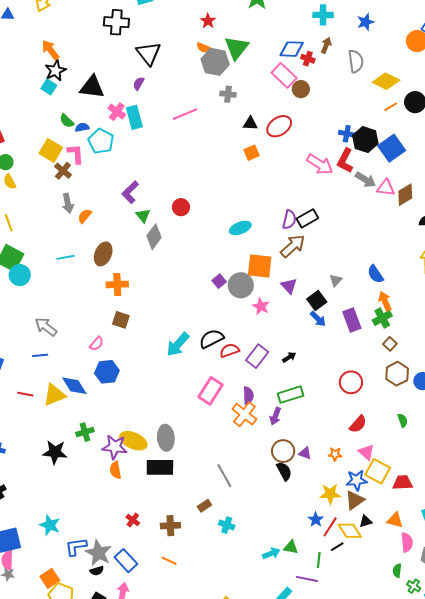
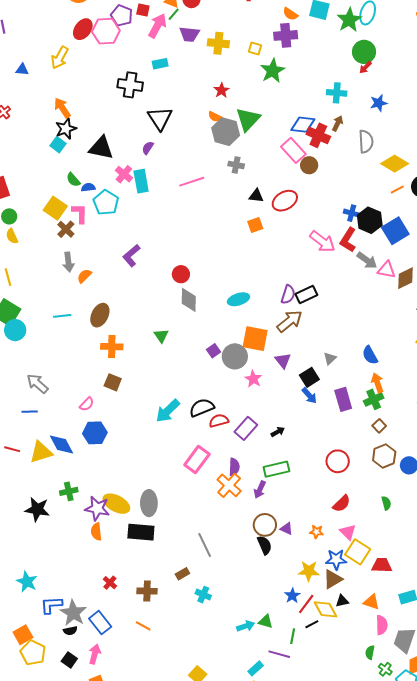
red cross: (308, 59) -> (318, 135), size x1.6
green triangle: (143, 216) -> (161, 336), moved
gray diamond: (154, 237) -> (189, 300), moved, turned -40

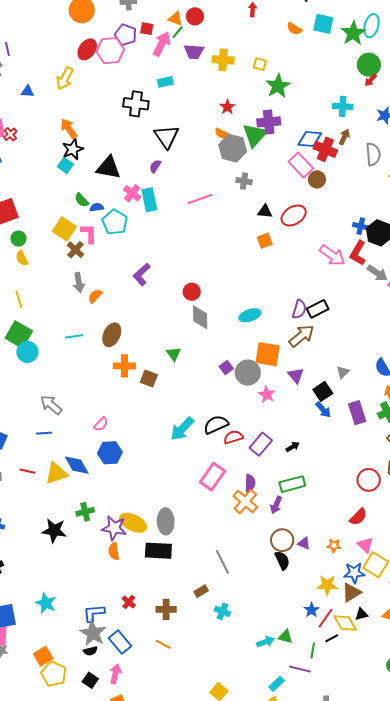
purple cross: (286, 35) -> (269, 122), moved
brown square: (113, 382) -> (149, 379), moved
red circle: (338, 461) -> (369, 480), moved
blue L-shape: (51, 605) -> (94, 613), moved

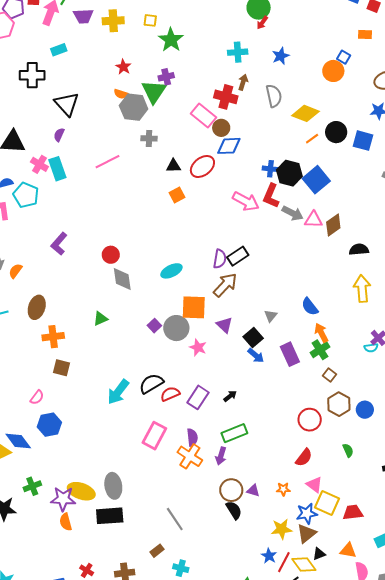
purple cross: (269, 122) -> (166, 77), size x0.7
blue diamond: (310, 139) -> (229, 146), moved
green triangle: (174, 354) -> (101, 319), turned 49
brown square: (149, 379) -> (62, 368), moved

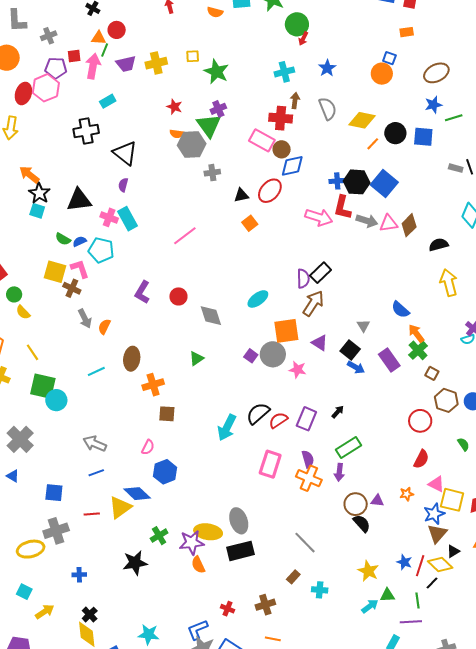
pink line: (108, 162) -> (185, 236), moved
red circle: (111, 255) -> (178, 296), moved
yellow star: (282, 529) -> (368, 571), moved, turned -30

